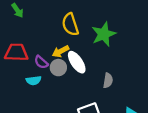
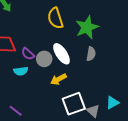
yellow arrow: (61, 51) -> (58, 79), moved
gray semicircle: (108, 80) -> (91, 54), moved

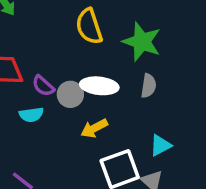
green star: (87, 27) -> (142, 42), turned -30
white ellipse: (62, 54) -> (99, 86), turned -50
cyan triangle: (112, 103) -> (160, 145), moved

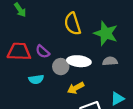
purple semicircle: (43, 86) -> (43, 52), moved
gray semicircle: (149, 86) -> (110, 61), turned -104

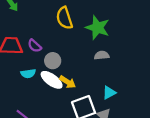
white ellipse: (79, 61) -> (52, 80), moved, turned 30
yellow arrow: (76, 88) -> (68, 82), turned -119

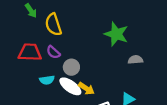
yellow semicircle: (64, 18) -> (53, 25), moved
gray semicircle: (102, 55) -> (135, 60), moved

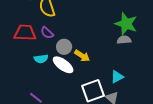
green star: (116, 34) -> (126, 24), moved
yellow arrow: (86, 88) -> (82, 56), moved

